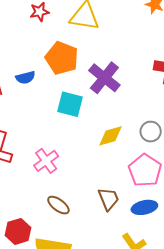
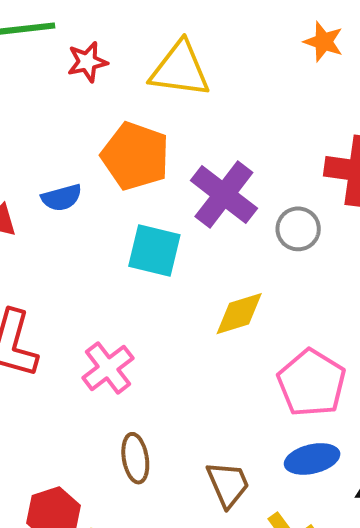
gray circle: (151, 132) -> (298, 229), moved
brown trapezoid: (109, 199) -> (228, 484), moved
brown ellipse: (58, 205) -> (135, 458), turned 45

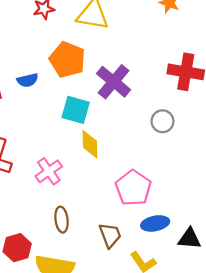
gray circle: (298, 229) -> (162, 121), moved
yellow diamond: (239, 314) -> (90, 144), moved, turned -76
pink pentagon: (312, 383) -> (133, 188), moved

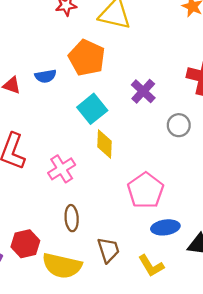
purple cross: (114, 82) -> (143, 91), moved, size x0.7
cyan square: (76, 110) -> (92, 109), turned 32
brown trapezoid: (110, 235) -> (108, 250), moved

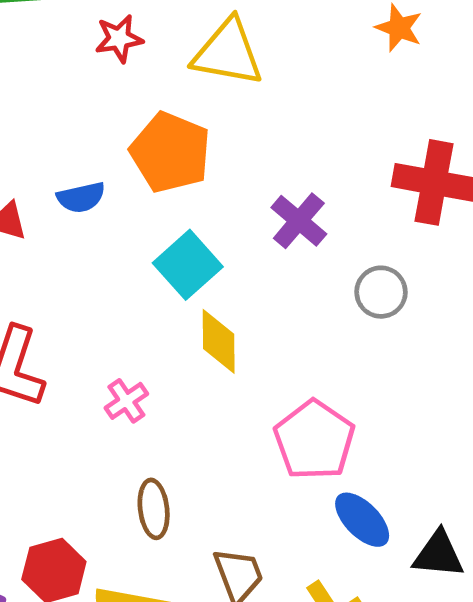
pink cross: (62, 169) -> (126, 401), size x0.7
blue ellipse: (165, 227) -> (362, 520), turned 56

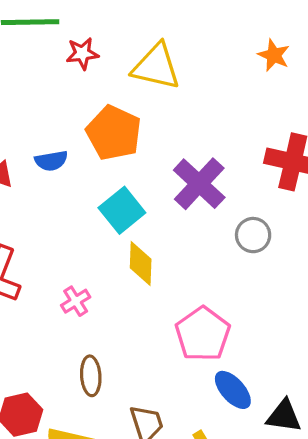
purple cross: (299, 221) -> (199, 184), size x1.4

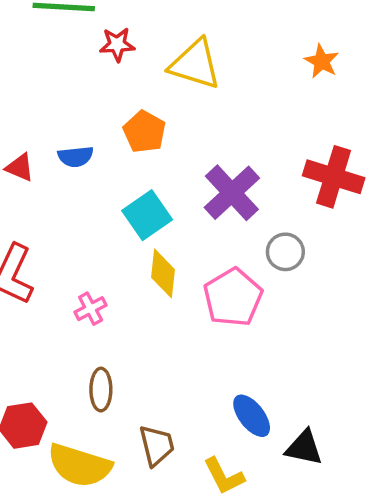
orange pentagon: (114, 133) -> (144, 132), size x0.7
pink pentagon: (203, 334) -> (233, 297), moved

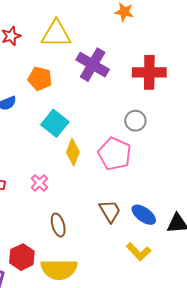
purple cross: (232, 193) -> (93, 65), moved
yellow diamond: (163, 273) -> (73, 152), turned 32
brown trapezoid: (157, 445) -> (110, 211), moved

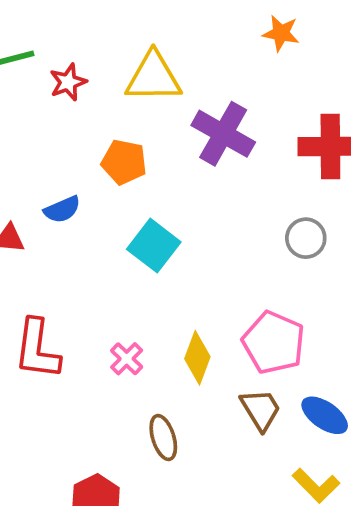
yellow diamond: (73, 152) -> (197, 358), moved
pink pentagon: (115, 154) -> (274, 343), moved

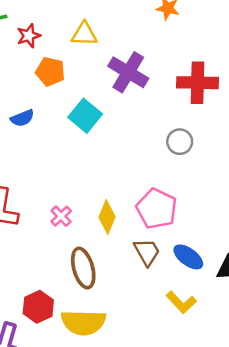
yellow triangle: (153, 77) -> (84, 34), size x0.7
orange pentagon: (124, 162) -> (50, 72), moved
cyan square: (154, 246) -> (85, 116), moved
brown ellipse: (163, 438) -> (83, 268), size x1.4

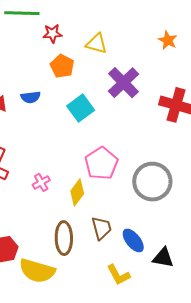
gray circle: (180, 142) -> (152, 182), moved, size x1.8
pink pentagon: (157, 209) -> (101, 163), moved
brown ellipse: (83, 268) -> (64, 238), moved

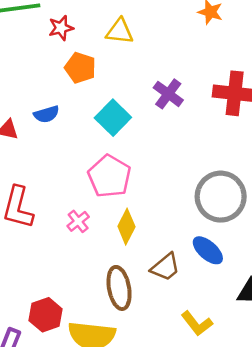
purple cross: (124, 83) -> (168, 94), moved, size x0.7
pink pentagon: (101, 163) -> (109, 176), moved
brown trapezoid: (102, 228) -> (165, 267), turned 75
blue ellipse: (133, 240) -> (208, 250), moved

